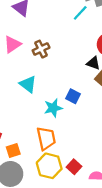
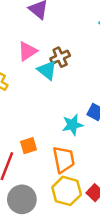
cyan triangle: (28, 84) -> (47, 70), moved
orange square: (13, 151) -> (29, 146), moved

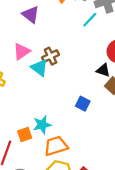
cyan star: (73, 125) -> (42, 125), moved
orange trapezoid: (64, 160) -> (56, 146), turned -95

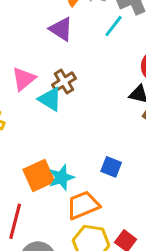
purple triangle: (31, 15) -> (61, 29), moved
blue square: (83, 104) -> (111, 167), moved
orange square: (25, 135) -> (39, 175), moved, size x1.5

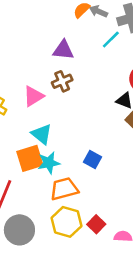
purple triangle: (61, 29) -> (63, 50), moved, turned -35
pink triangle: (24, 79) -> (34, 96), moved
cyan triangle: (50, 99) -> (42, 134), moved

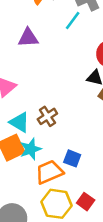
brown cross: (62, 81) -> (47, 116), moved
blue square: (92, 159) -> (72, 158), moved

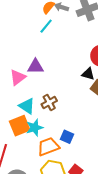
cyan line: (73, 21) -> (46, 26), moved
purple triangle: (28, 38) -> (35, 67), moved

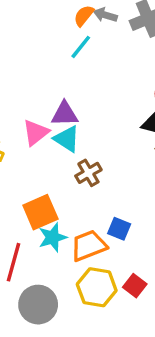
cyan triangle: (27, 106) -> (67, 139), moved
cyan star: (35, 128) -> (53, 237), moved

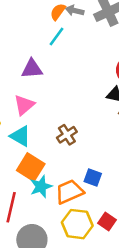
purple triangle: (65, 114) -> (32, 69), moved
cyan triangle: (67, 139) -> (20, 136), moved
orange square: (40, 212) -> (31, 167), turned -32

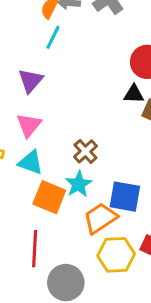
purple triangle: (32, 69) -> (31, 81), turned -35
blue square: (93, 177) -> (125, 197), size x1.5
cyan star: (41, 187) -> (79, 184), moved

